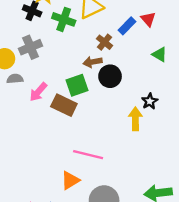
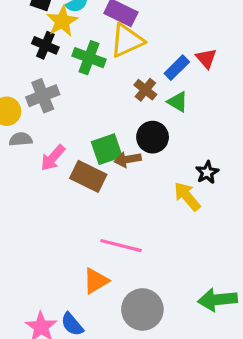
green triangle: (160, 54) -> (178, 102), moved
brown arrow: (93, 62) -> (128, 159), moved
yellow arrow: (135, 119) -> (187, 196), turned -40

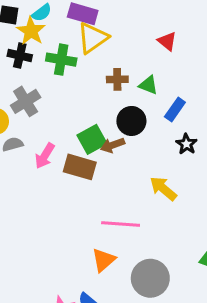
blue rectangle: (177, 68) -> (175, 110), moved
brown cross: (145, 90) -> (117, 79), turned -30
yellow arrow: (187, 196) -> (163, 189), moved

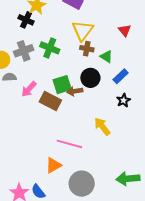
yellow triangle: (93, 38) -> (83, 30), moved, turned -30
green cross: (61, 60) -> (50, 48), moved

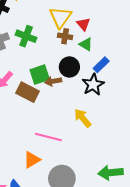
red triangle: (125, 30) -> (83, 24), moved
black star: (123, 100) -> (93, 85), moved, size x1.5

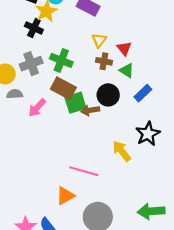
yellow triangle: (60, 17) -> (99, 40), size x0.6
black star: (93, 85) -> (148, 134), moved
brown rectangle: (28, 92) -> (63, 88), moved

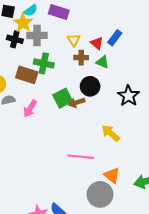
gray cross: (31, 64) -> (37, 35), moved, turned 30
brown rectangle: (63, 88) -> (27, 75), moved
blue rectangle: (143, 93) -> (115, 38), moved
black star: (148, 134) -> (128, 96), moved
orange triangle: (65, 196) -> (112, 175), moved, turned -42

